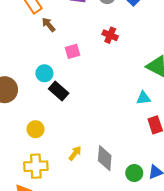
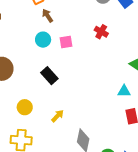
cyan circle: (44, 73) -> (43, 40), moved
yellow arrow: (75, 153) -> (58, 116), moved

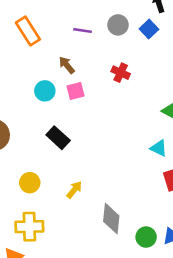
brown arrow: (47, 16) -> (67, 65), moved
cyan triangle: (124, 91) -> (159, 148), turned 32

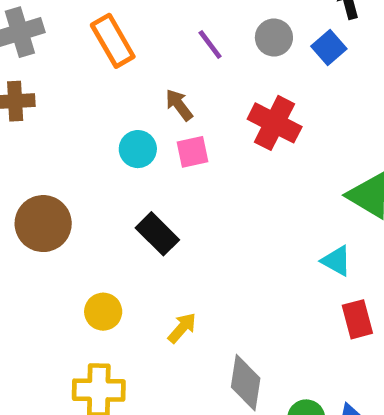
purple line: (83, 31) -> (210, 44), turned 42
red cross: (121, 73) -> (275, 123), size x1.5

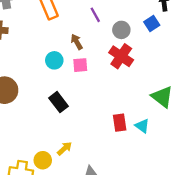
gray circle: (274, 38) -> (121, 30), moved
yellow circle: (103, 312) -> (43, 160), moved
red rectangle: (357, 319) -> (120, 123), moved

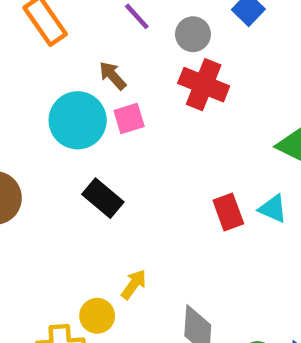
cyan circle: (54, 60) -> (78, 120), size x1.6

